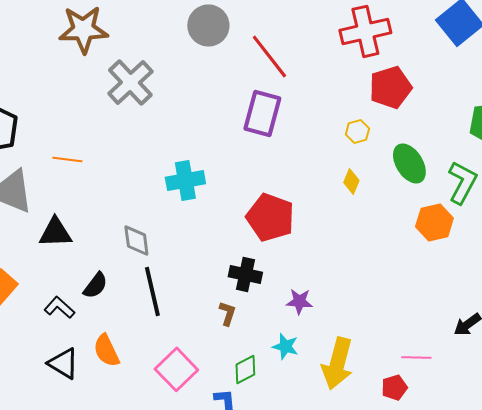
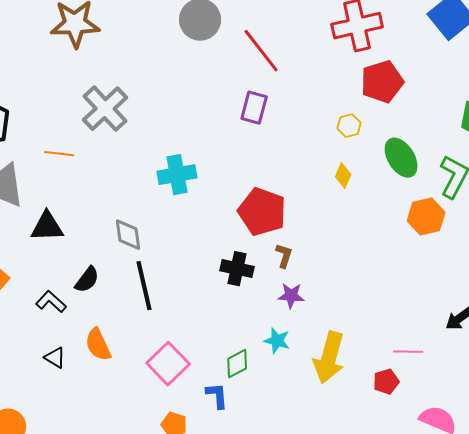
gray cross: (130, 82) -> (105, 109), moved
purple rectangle: (262, 113) -> (254, 108), size x0.7
brown L-shape: (227, 313) -> (284, 256), moved
black triangle: (63, 363) -> (55, 358), size x0.7

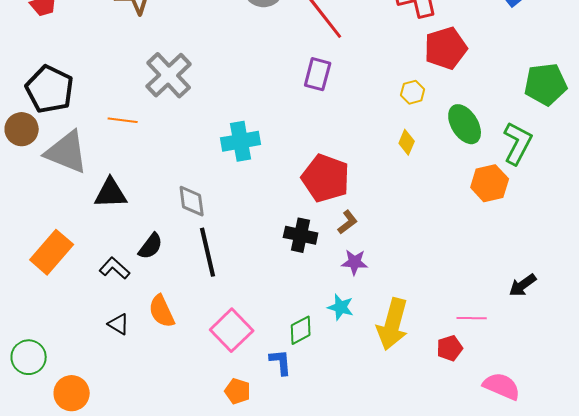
brown L-shape: (284, 256) -> (348, 222), turned 35

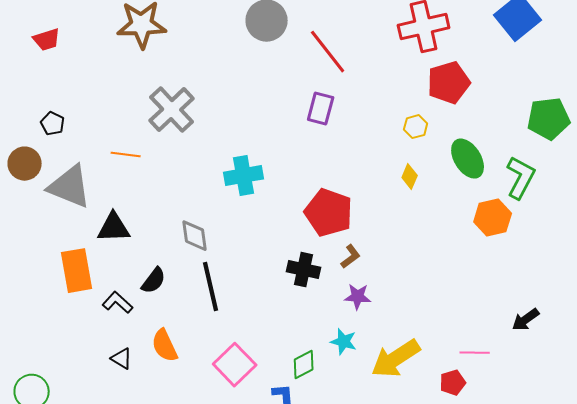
black pentagon: (50, 89) -> (53, 124), size x0.5
orange rectangle: (52, 252) -> (77, 271), moved, turned -51
yellow arrow: (393, 324) -> (396, 359), turned 42

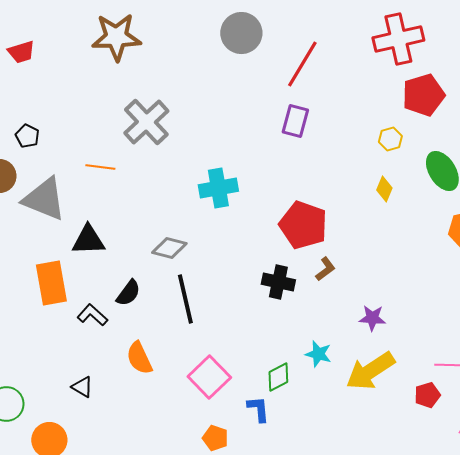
red line: (328, 52) -> (302, 64), turned 69
gray diamond: (195, 236) -> (169, 248), turned -68
purple star: (358, 297) -> (372, 318), moved
black triangle: (122, 359) -> (82, 387), moved

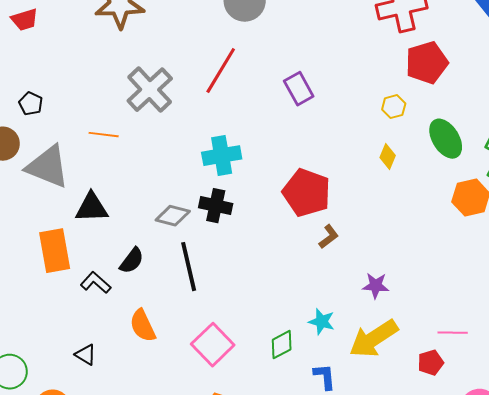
red line: (302, 64) -> (221, 71), moved
purple rectangle: (295, 121) -> (299, 89), turned -44
black cross: (278, 282) -> (216, 206), moved
blue L-shape: (258, 409) -> (325, 377), moved

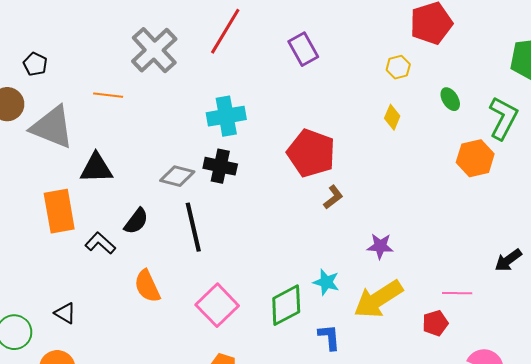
green ellipse: (446, 139) -> (450, 99), size x0.6
green diamond: (282, 345) -> (286, 305), size x1.4
black triangle: (86, 355) -> (65, 313), moved

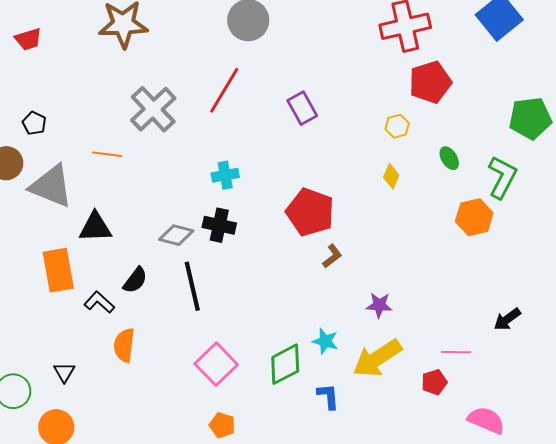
cyan cross: (226, 116) -> (225, 175), size x0.7
orange semicircle: (147, 286) -> (124, 345), moved, turned 32
black triangle: (65, 313) -> (64, 372), turned 30

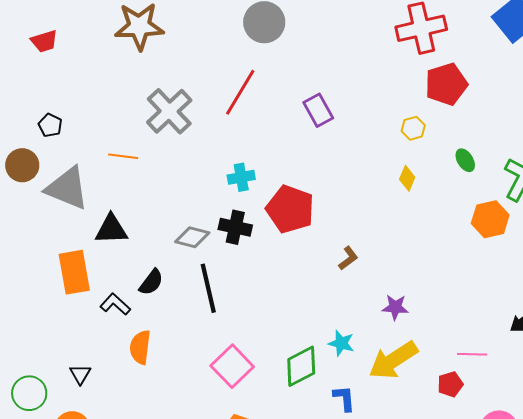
red pentagon: (310, 212) -> (290, 209), moved

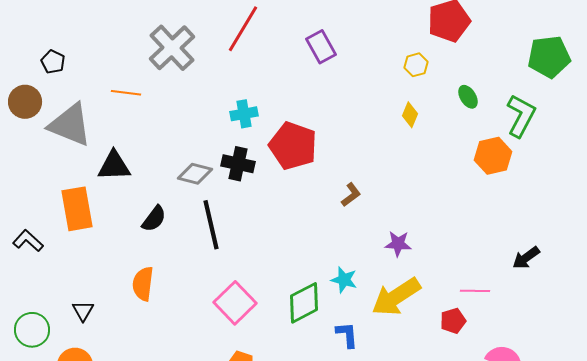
black L-shape: (115, 304) -> (28, 241), moved

